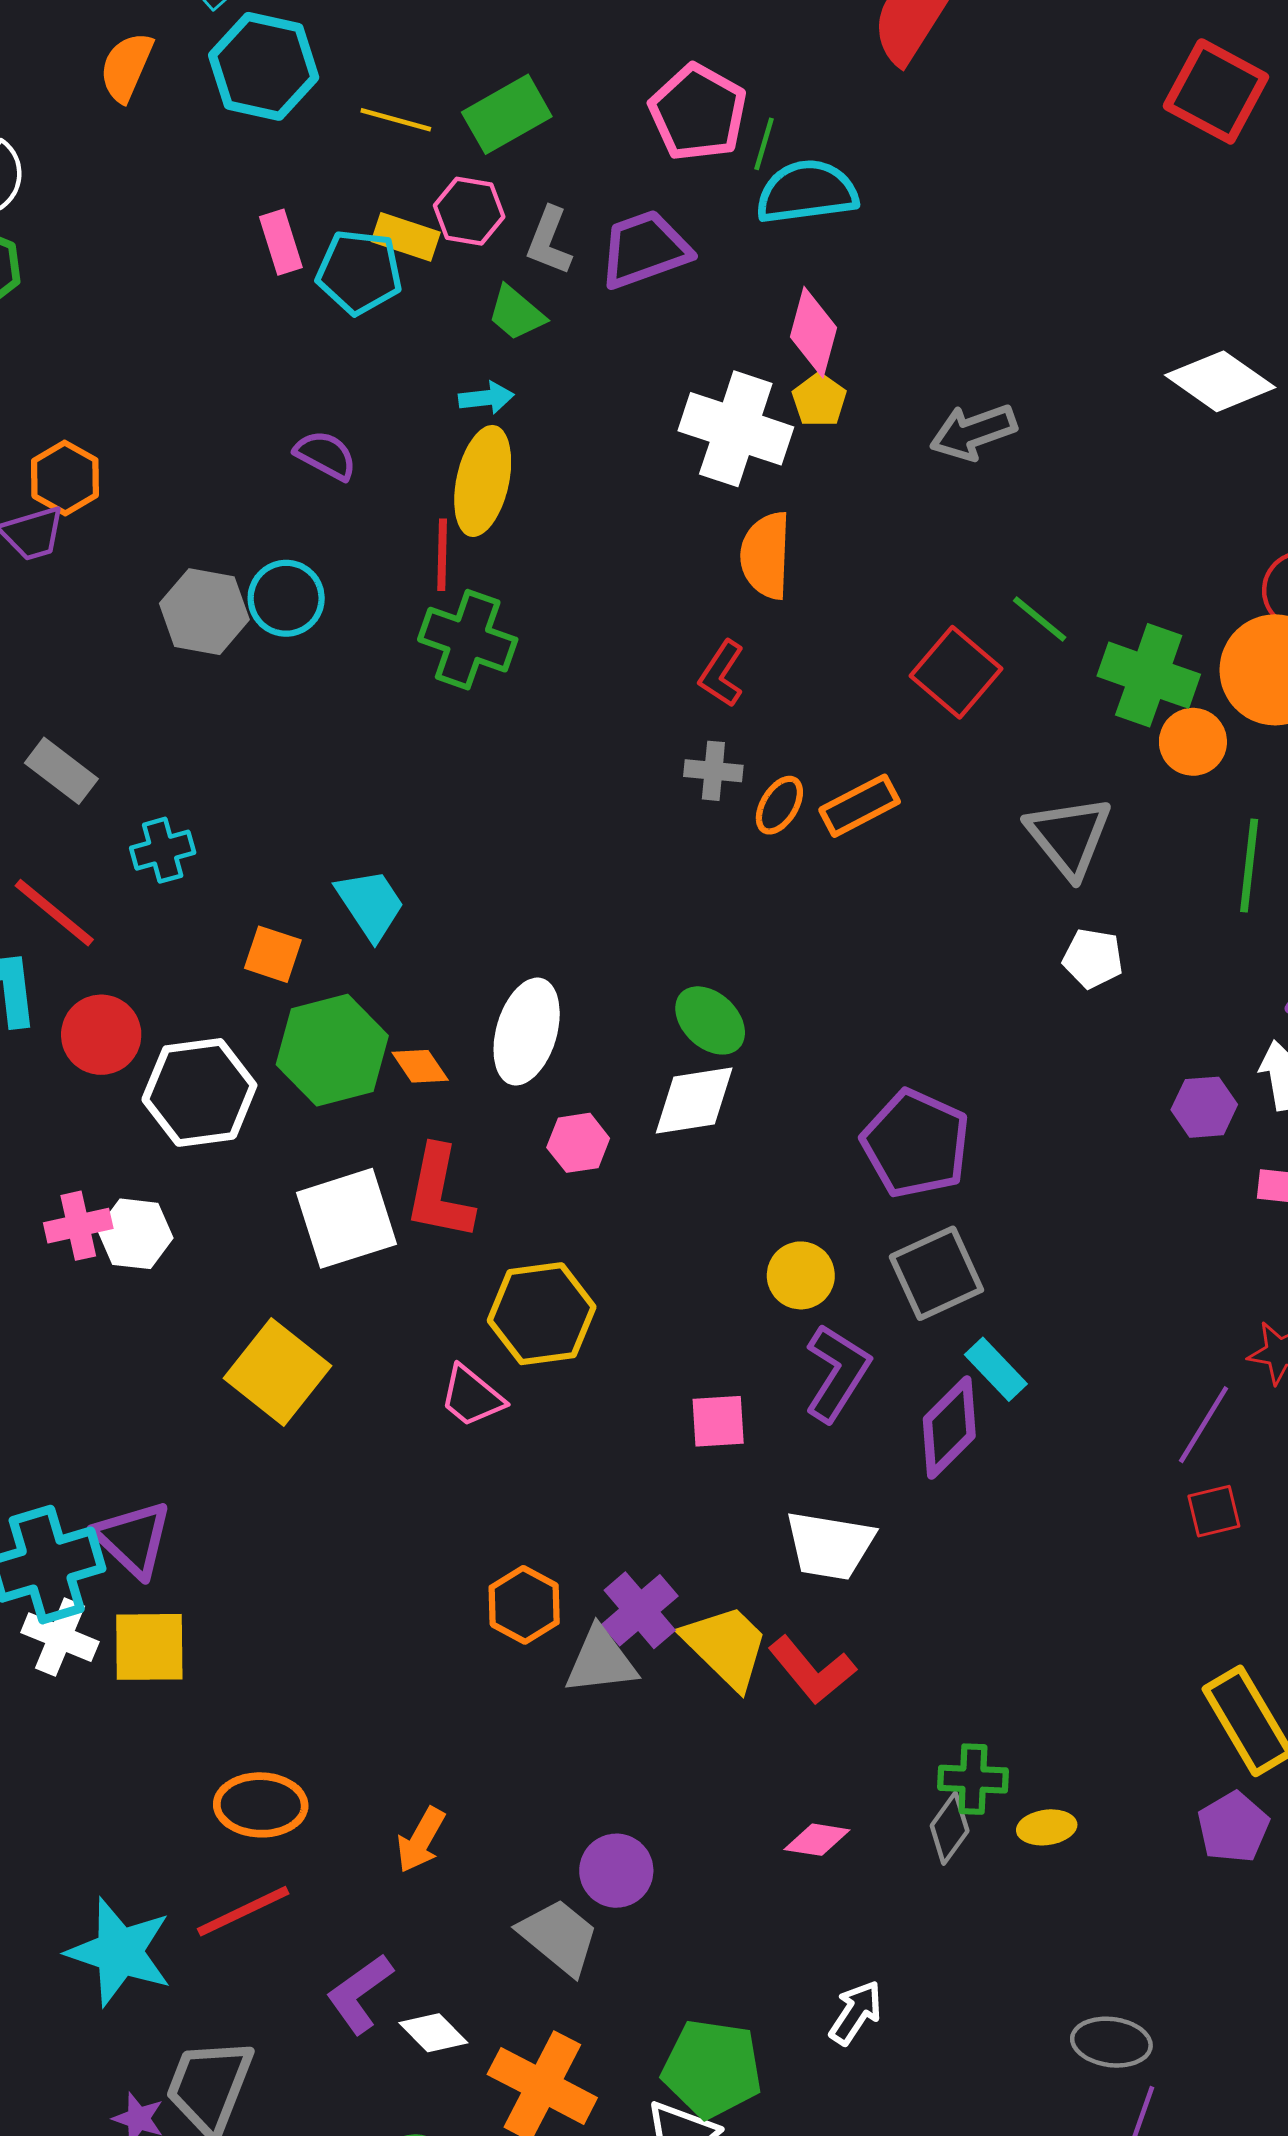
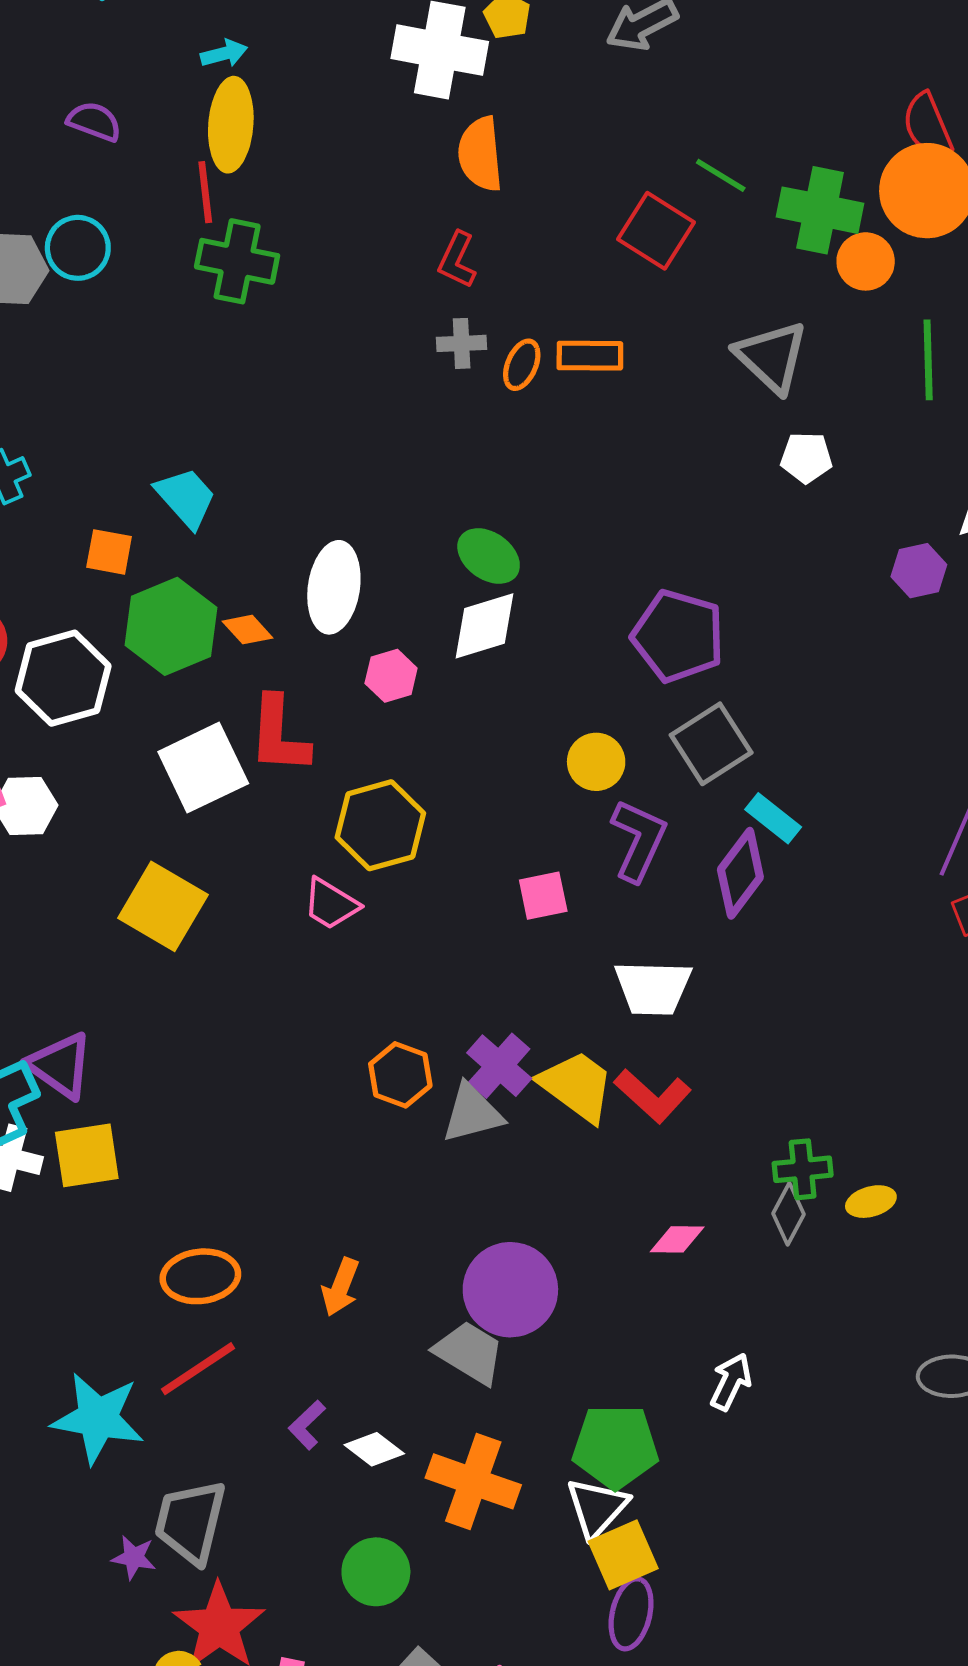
orange rectangle: (860, 806) -> (590, 356), turned 36
purple circle: (616, 1871) -> (510, 1290), size x1.5
purple L-shape: (360, 1994) -> (307, 1425), size x0.7

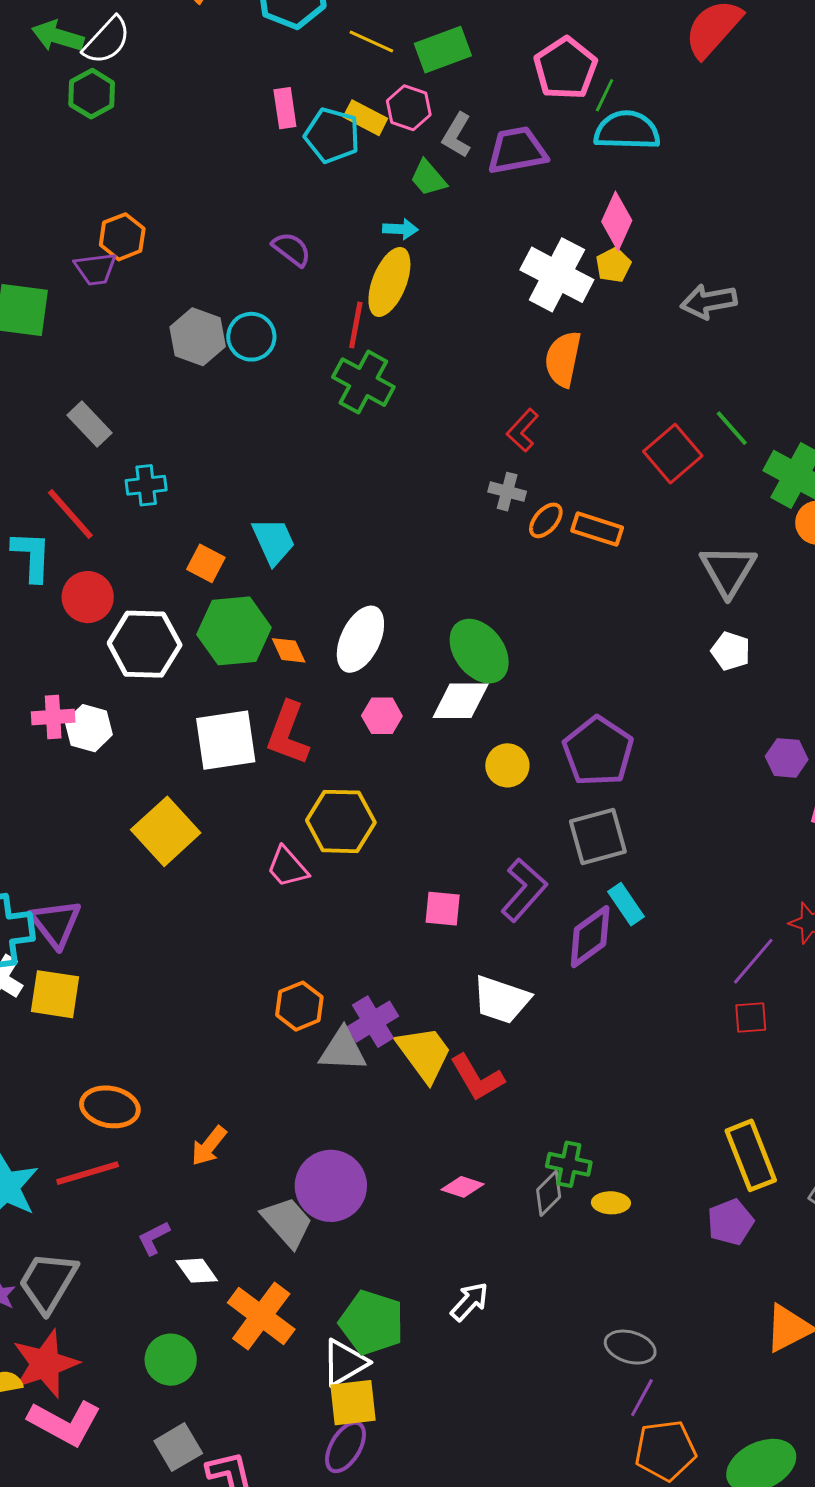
green ellipse: (489, 556) -> (479, 651), size x1.4
yellow circle: (596, 762) -> (507, 765), moved

